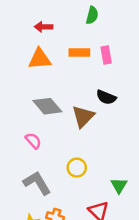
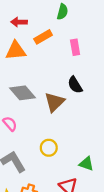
orange rectangle: (79, 52) -> (43, 37), moved, turned -30
black semicircle: (106, 97) -> (75, 85), turned 36
green triangle: (119, 185) -> (86, 164), turned -42

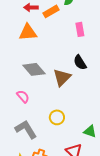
orange rectangle: (43, 37) -> (51, 11), moved

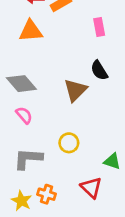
gray diamond: (34, 69) -> (21, 84), moved
gray L-shape: (26, 129) -> (28, 159), turned -55

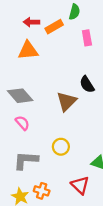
pink rectangle: (99, 27) -> (87, 38), moved

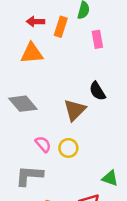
orange rectangle: (54, 27) -> (61, 27), turned -42
pink semicircle: (22, 123) -> (43, 144), moved
yellow circle: (61, 147) -> (68, 148), moved

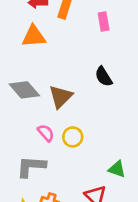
brown triangle: (75, 110) -> (61, 97), moved

